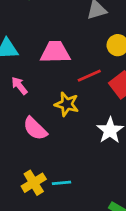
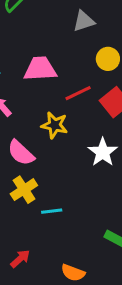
yellow cross: (34, 183) -> (24, 190), moved

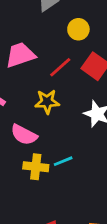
yellow cross: (24, 190) -> (36, 167), turned -35
cyan line: (52, 211) -> (63, 161), moved

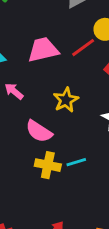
red line: (60, 67) -> (83, 48), moved
yellow star: (47, 102) -> (66, 100), turned -30

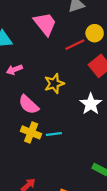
pink trapezoid: (43, 50) -> (45, 24), moved, turned 55
pink arrow: (14, 91) -> (14, 70), turned -70

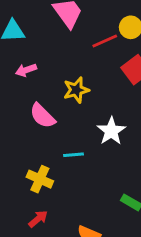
white star: (91, 104) -> (111, 131), moved
yellow cross: (31, 132) -> (40, 179), moved

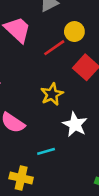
yellow star: (76, 90) -> (52, 94), moved

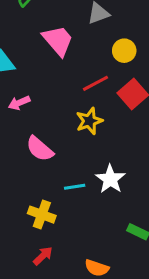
red line: (54, 48) -> (96, 83), moved
white star: (75, 125) -> (110, 179), moved

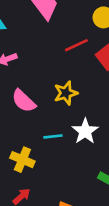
yellow star: (89, 121) -> (66, 93), moved

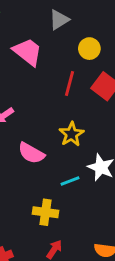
red line: (76, 45) -> (70, 83), turned -35

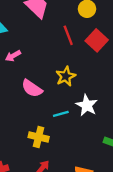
red line: (70, 83) -> (68, 35), turned -42

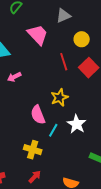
pink semicircle: (32, 88) -> (38, 115), moved, turned 30
cyan line: (61, 114) -> (53, 130), turned -48

